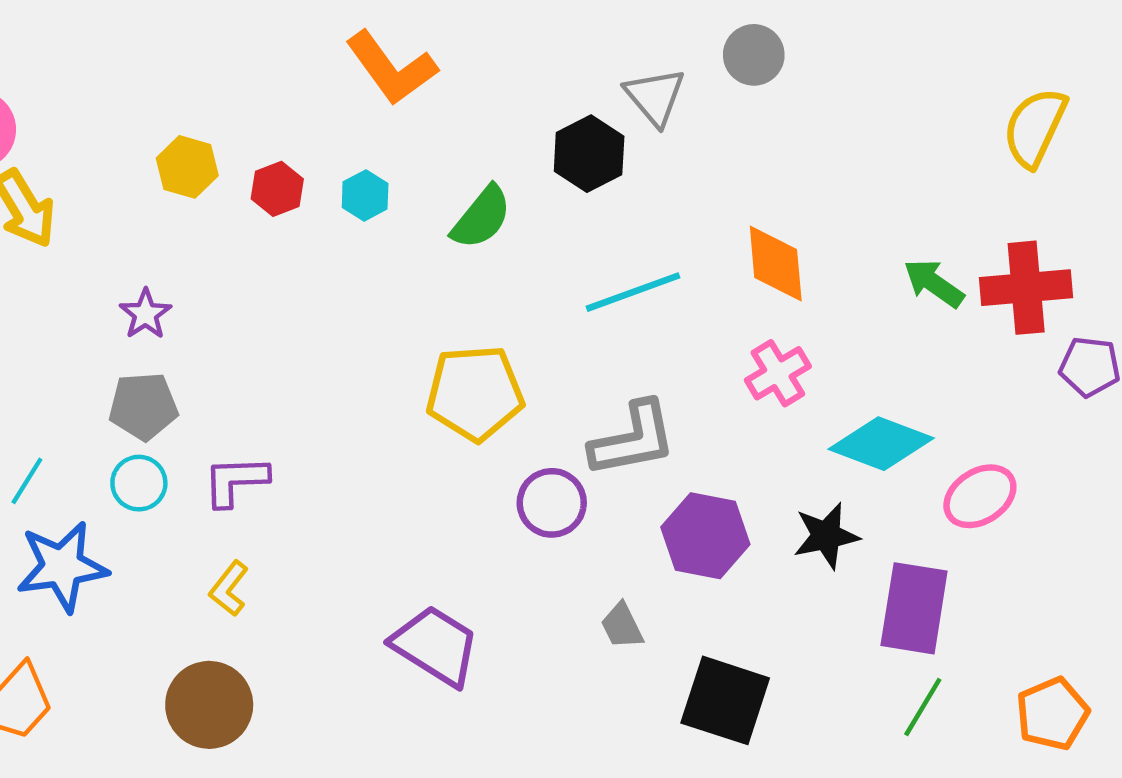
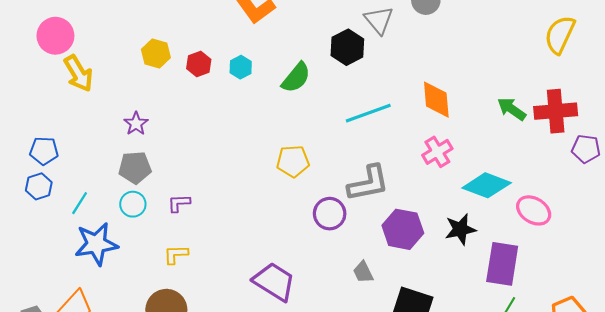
yellow pentagon: (475, 393) -> (293, 161), size x0.7
purple L-shape: (236, 481) -> (179, 203), size x0.7
pink ellipse: (980, 496) -> (534, 210), turned 64
yellow L-shape: (229, 588) -> (176, 254), turned 50

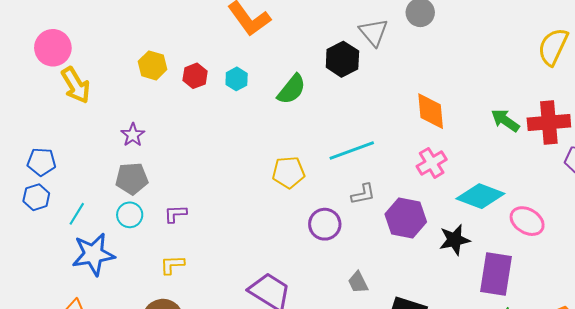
cyan line: (368, 113) -> (352, 151), moved
gray L-shape: (368, 183) -> (363, 194), size x0.6
purple hexagon: (403, 229) -> (406, 218), moved

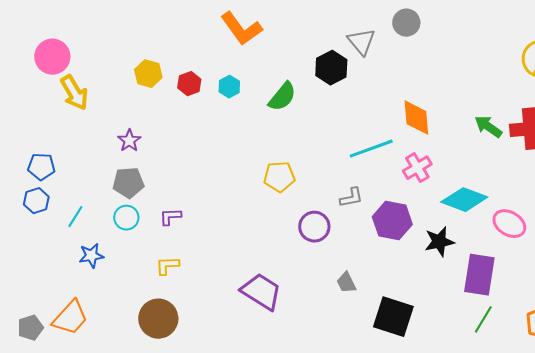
cyan line: (352, 151) -> (371, 149), moved
blue star: (93, 254) -> (91, 256), size x0.6

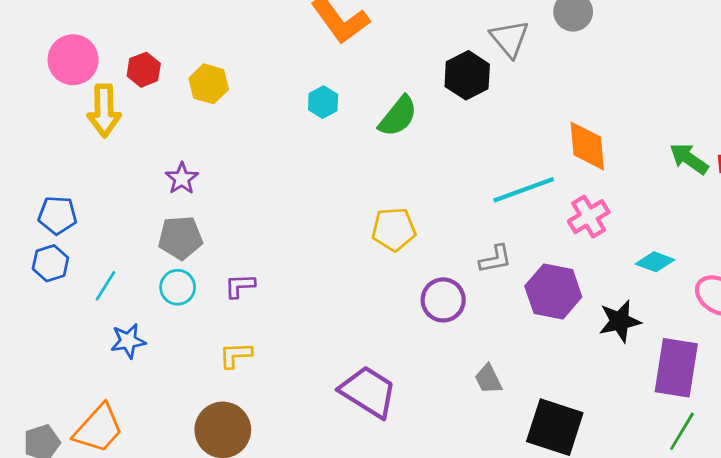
red hexagon: (189, 84) -> (144, 70), moved
yellow arrow: (74, 93) -> (104, 111), turned 30
cyan diamond: (464, 200) -> (655, 262), size x0.6

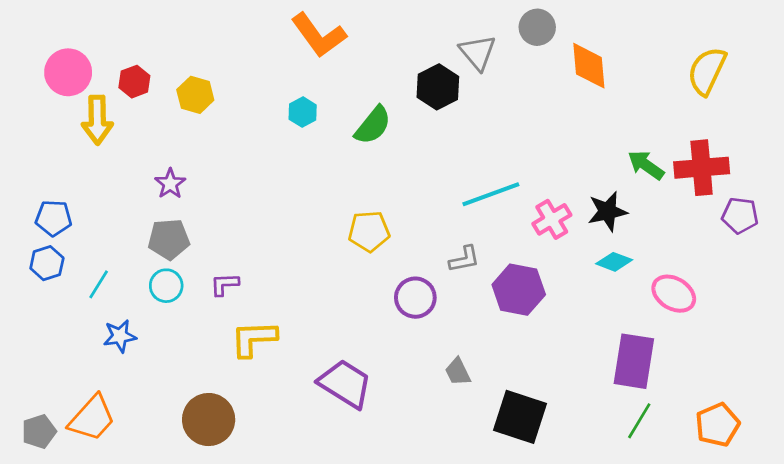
orange diamond: (587, 146) -> (589, 66), moved
black star: (620, 321) -> (607, 211), moved
yellow L-shape: (235, 355) -> (254, 339), moved, size x1.5

